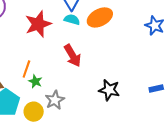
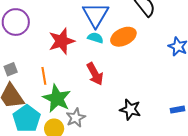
orange line: (26, 69) -> (44, 76), moved, turned -30
green star: (35, 81) -> (57, 98), size x2.0

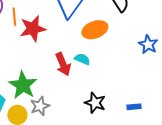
cyan semicircle: (95, 38) -> (82, 59), moved
orange line: (44, 76) -> (14, 17), moved
blue rectangle: (177, 110) -> (134, 107), moved

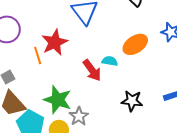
orange line: (14, 17) -> (38, 55), moved
orange ellipse: (95, 30) -> (135, 44), moved

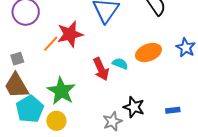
orange line: (38, 55) -> (51, 44), turned 48
gray star: (79, 116) -> (112, 121), moved

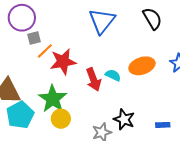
red star: (70, 34) -> (63, 62), moved
gray square: (17, 59) -> (34, 38), moved
yellow circle: (56, 121) -> (61, 119), moved

